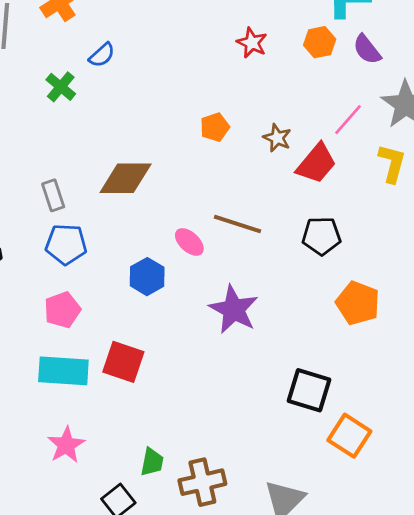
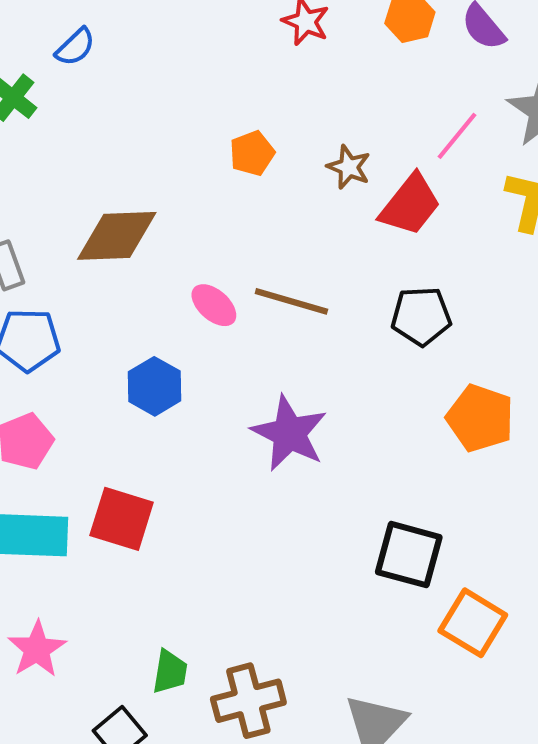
pink ellipse: (189, 242) -> (214, 305), moved

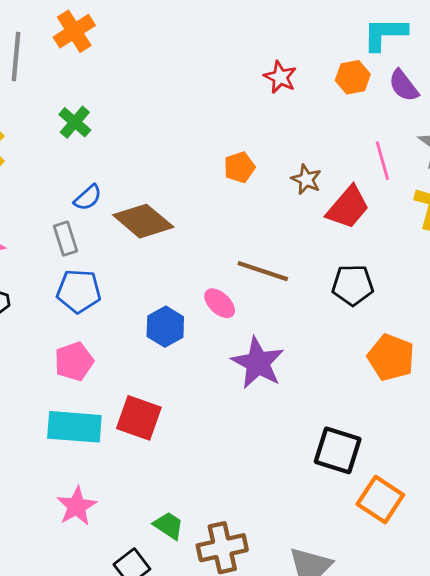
blue semicircle: (75, 47) -> (88, 198), moved
pink line: (457, 136) -> (382, 161), turned -57
brown diamond: (117, 236) -> (143, 221), turned 40
pink ellipse: (214, 305) -> (220, 303), moved
green trapezoid: (170, 672) -> (168, 525), turned -68

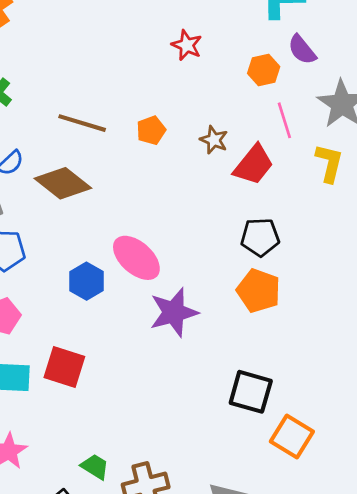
orange hexagon: (353, 77) -> (264, 70), moved
brown line: (263, 271) -> (82, 123), moved
pink ellipse: (220, 303) -> (136, 258), size x1.6
orange pentagon: (391, 357) -> (259, 291), moved
purple star: (258, 363) -> (174, 312), turned 30

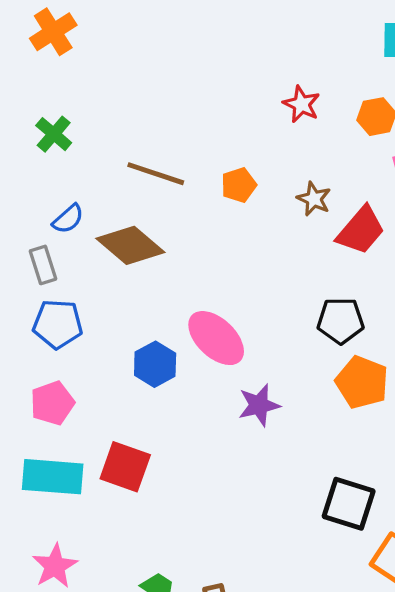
red star: (187, 45) -> (302, 104), moved
black pentagon: (260, 237) -> (341, 321), moved
purple star: (174, 312) -> (259, 405), size x0.7

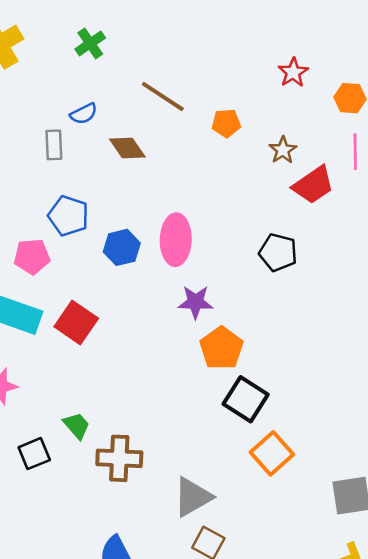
brown diamond: (130, 245) -> (127, 148), size x0.7
blue pentagon: (58, 324) -> (68, 216), moved
pink ellipse: (216, 338) -> (176, 240), turned 33
orange pentagon: (362, 382) -> (222, 348), moved

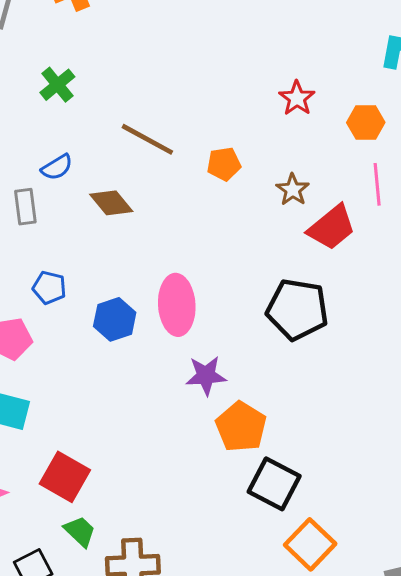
blue pentagon: (68, 216) -> (49, 288), size x0.7
black pentagon: (278, 252) -> (297, 309), size x1.4
red square: (76, 323) -> (65, 477), moved

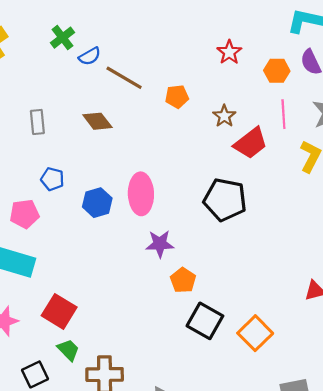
blue semicircle: (57, 167) -> (90, 56), moved
orange pentagon: (241, 427) -> (183, 280), size x0.7
orange square: (310, 544) -> (255, 333), moved

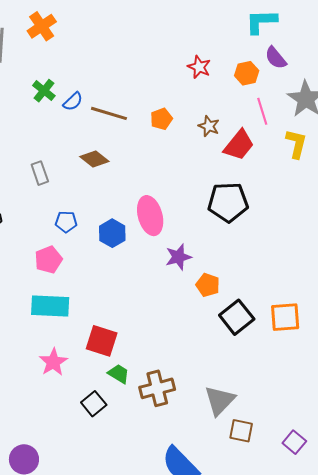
black square: (205, 321) -> (237, 317), turned 36
orange square: (255, 333) -> (285, 317), turned -36

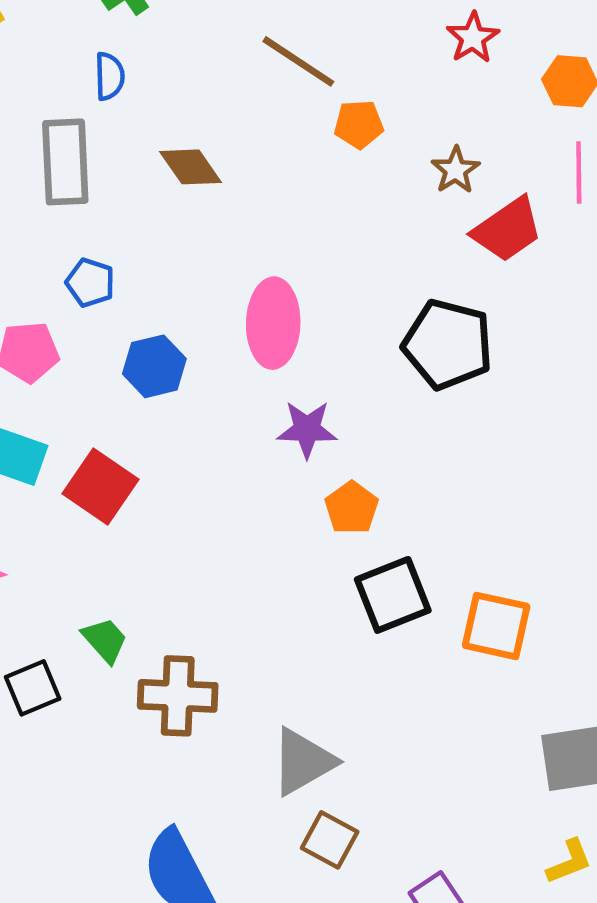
blue semicircle: (73, 102) -> (109, 76), moved, turned -65
brown line: (109, 113) -> (298, 61), moved
gray rectangle: (40, 173) -> (65, 162), size x1.6
blue hexagon: (112, 233) -> (154, 366), moved
red square: (102, 341) -> (101, 487), moved

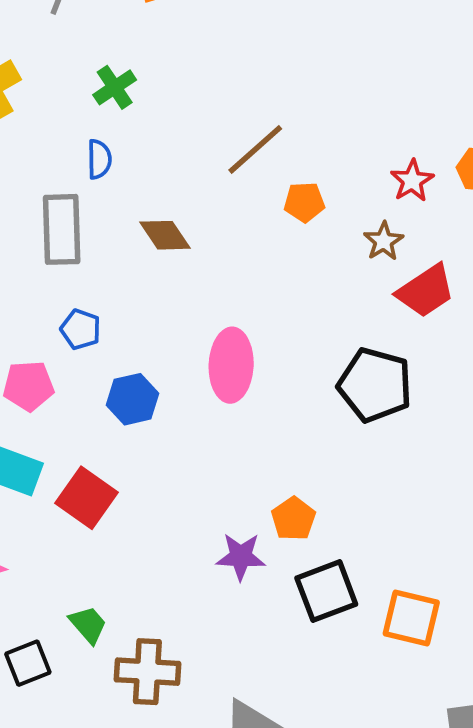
red star: (473, 38) -> (412, 181), moved
brown line: (298, 61) -> (255, 149), turned -76
purple star: (307, 429) -> (241, 557), moved

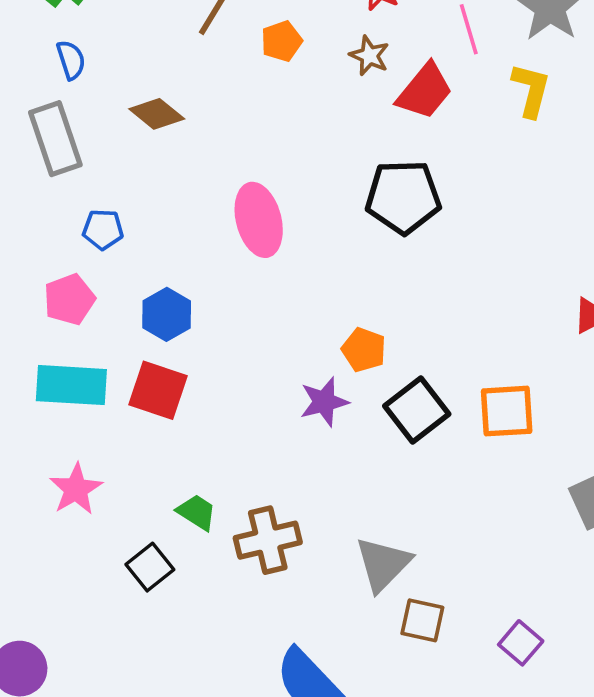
blue hexagon: (132, 399) -> (167, 314), moved

